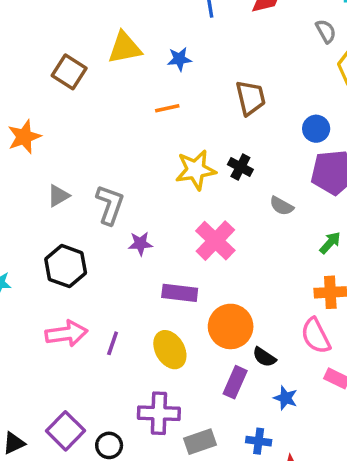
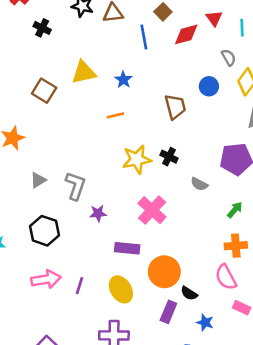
blue star: (179, 59) -> (123, 80), turned -30
blue circle: (316, 129) -> (209, 86), moved

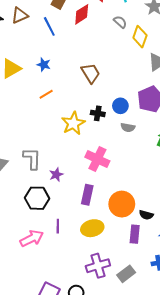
blue circle: (209, 86) -> (120, 106), moved
black hexagon: (45, 231) -> (37, 198), moved
purple rectangle: (127, 248) -> (87, 195), turned -66
purple line: (79, 286) -> (58, 226), moved
yellow ellipse: (121, 289) -> (92, 228), turned -55

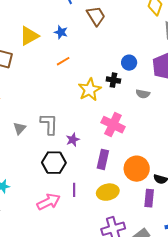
brown trapezoid: (91, 73) -> (96, 16), moved
blue circle: (120, 106) -> (129, 63), moved

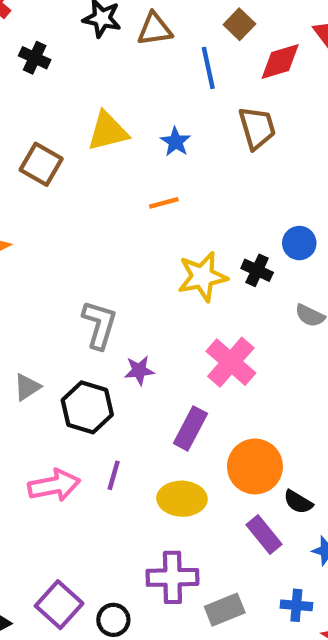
gray triangle: (20, 128) -> (27, 387), moved
purple rectangle: (149, 198) -> (264, 534), turned -60

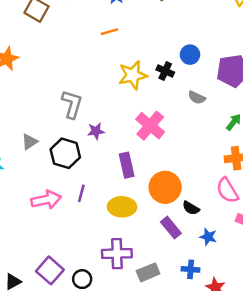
purple rectangle: (190, 428) -> (127, 165), turned -40

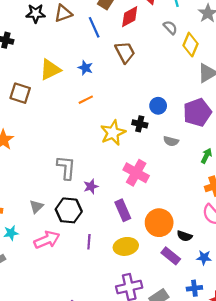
pink arrow: (46, 200) -> (47, 240), moved

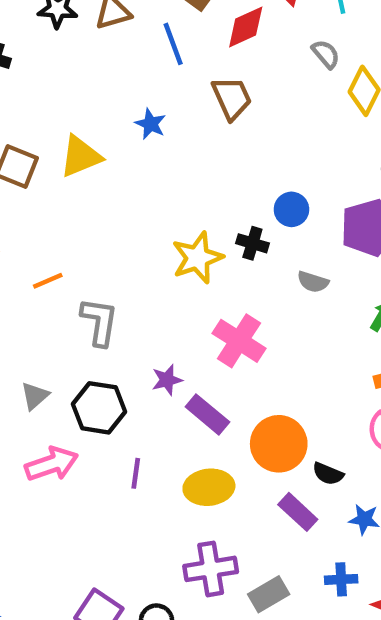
yellow triangle: (50, 70) -> (80, 156), moved
orange line: (86, 100) -> (48, 281), moved
purple star: (91, 186) -> (167, 380), moved
purple rectangle: (123, 210) -> (207, 414), turned -30

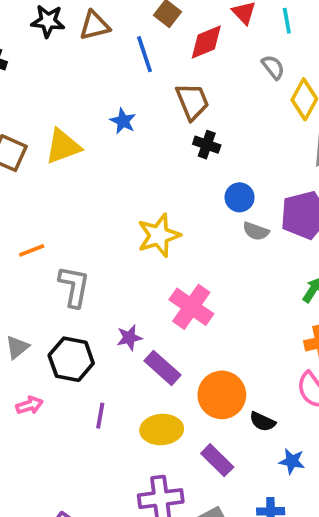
black cross: (252, 243) -> (207, 145), moved
gray semicircle: (313, 282) -> (256, 231), moved
pink arrow: (52, 464) -> (29, 405), size x0.6
purple rectangle: (298, 512) -> (217, 460), moved

